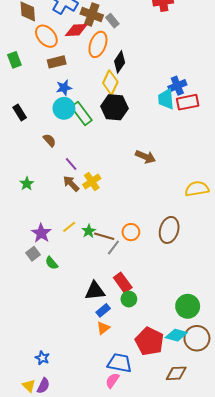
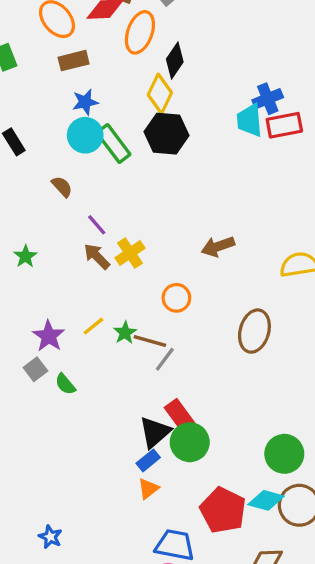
brown arrow: (145, 157) -> (218, 246), moved, turned 138
orange circle: (131, 232) -> (176, 298), moved
black triangle: (95, 291) -> (155, 432), moved, turned -35
green circle: (129, 299) -> (190, 442), size x1.5

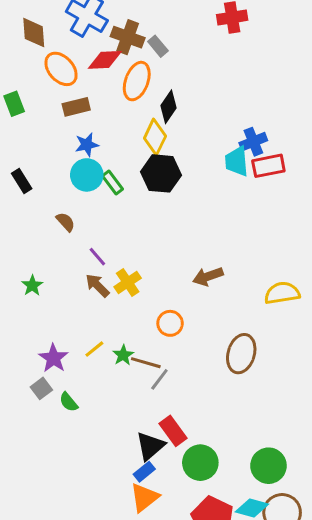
green rectangle: (113, 144) -> (113, 183), size x0.7
green circle: (190, 442) -> (200, 463), moved
orange triangle: (148, 489) -> (144, 497), size x1.5

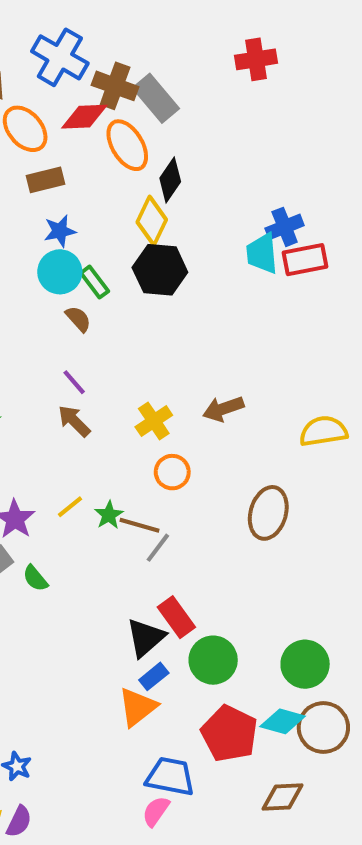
gray rectangle: (158, 46) -> (156, 98), size x1.6
orange ellipse: (137, 81) -> (127, 145), turned -51
brown semicircle: (66, 222) -> (78, 319), moved
yellow cross: (128, 282) -> (154, 421), moved
blue rectangle: (144, 472) -> (154, 676), moved

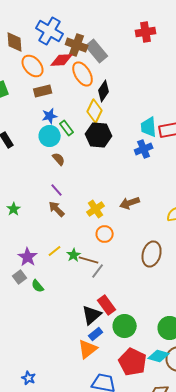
blue cross: (285, 227) -> (144, 149), moved
green rectangle: (95, 282) -> (67, 128), moved

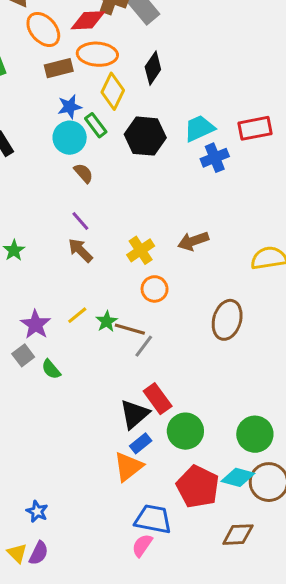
orange ellipse: (83, 74) -> (97, 54), moved, turned -55
yellow diamond: (95, 111) -> (113, 91), moved
cyan trapezoid: (149, 127) -> (199, 128), moved, turned 70

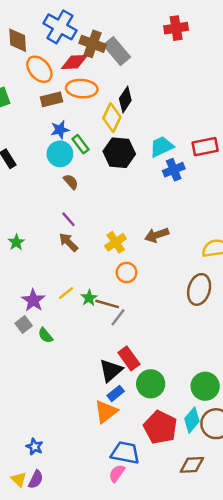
yellow diamond: (113, 91) -> (112, 118), moved
brown ellipse: (227, 320) -> (199, 289), moved
cyan diamond: (238, 477) -> (192, 420), turned -65

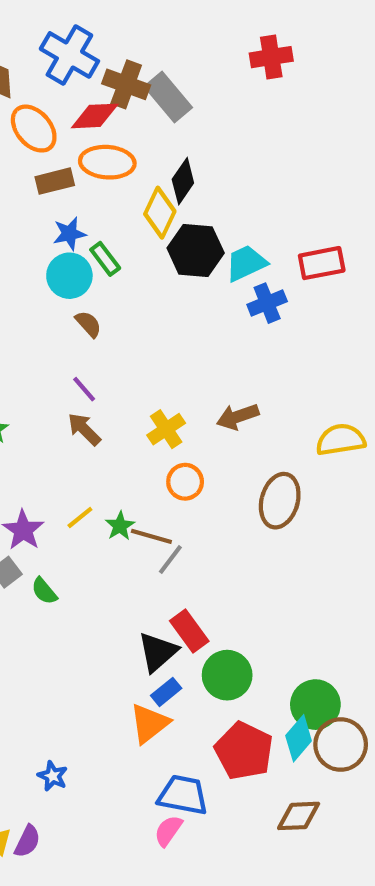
black hexagon: (119, 153) -> (196, 250), moved
brown ellipse: (199, 289) -> (280, 501), moved
green circle: (205, 386) -> (315, 705), moved
blue star: (35, 447) -> (53, 776), moved

